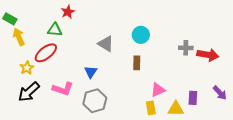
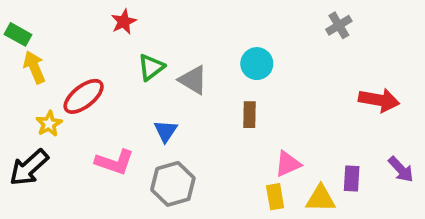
green triangle: (55, 30) -> (151, 67), moved, turned -42
gray cross: (186, 48) -> (339, 25), moved, turned -32
black arrow: (29, 92) -> (29, 168), moved

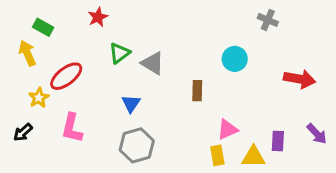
gray cross: (339, 25) -> (268, 20), turned -36
green rectangle: (18, 34) -> (43, 27), moved
cyan circle: (257, 64) -> (235, 59), moved
pink L-shape: (115, 162) -> (72, 128), moved, turned 84
black arrow: (29, 168) -> (23, 132), size x0.6

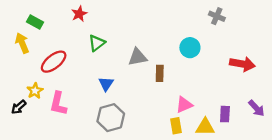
gray triangle: (153, 63) -> (138, 57), moved, turned -42
yellow star: (39, 98) -> (35, 91), moved

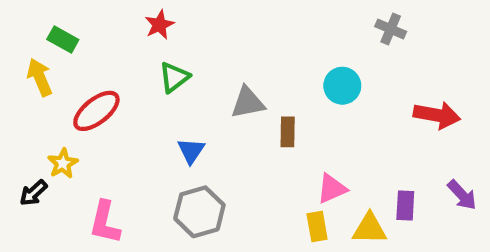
red star: (79, 14) -> (159, 25), moved
pink L-shape: (58, 104) -> (105, 222), moved

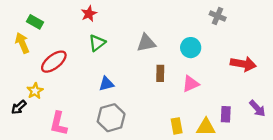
gray triangle: (248, 103) -> (146, 43), moved
blue triangle: (191, 151) -> (106, 84), turned 42
pink triangle: (332, 189) -> (191, 84), moved

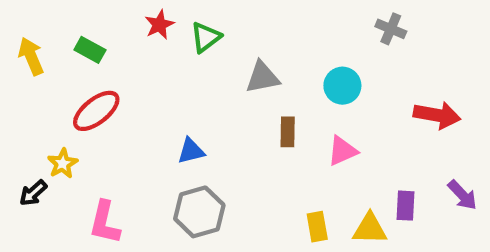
green rectangle: (35, 22) -> (90, 50), moved
yellow arrow: (22, 43) -> (31, 56), moved
green triangle: (97, 43) -> (206, 37), moved

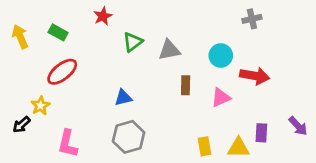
gray cross: (391, 29) -> (252, 19), turned -36
green triangle: (206, 37) -> (133, 42), moved
red arrow: (437, 115) -> (255, 76), moved

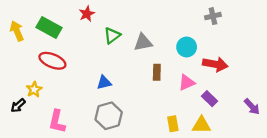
green rectangle: (58, 32) -> (49, 28), size x1.5
red ellipse: (62, 72) -> (52, 61), turned 60
purple rectangle: (261, 133) -> (210, 99), moved, turned -49

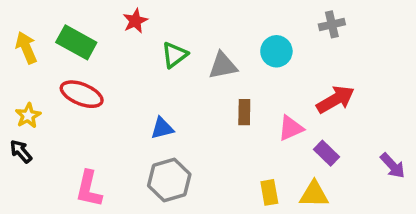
cyan circle: (187, 47) -> (276, 51), moved
red arrow: (215, 64) -> (335, 100), turned -40
yellow star: (34, 89) -> (28, 116), moved
black arrow: (18, 105) -> (21, 151), moved, turned 91

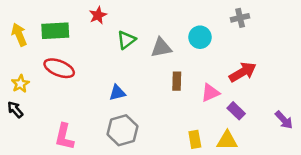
green rectangle: (76, 42) -> (55, 31), turned -32

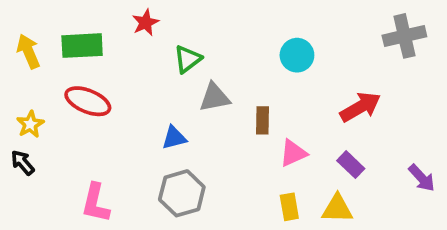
gray cross: (240, 18) -> (404, 36), moved, size x1.5
gray triangle: (161, 48) -> (214, 97), moved
pink triangle: (210, 93) -> (293, 153), moved

